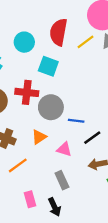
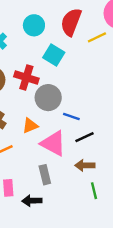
pink triangle: (64, 149) -> (53, 143), size x1.6
black arrow: (55, 207) -> (32, 201), turned 102

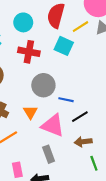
cyan square: (54, 55) -> (64, 46), moved
red cross: (26, 78) -> (29, 52), moved
orange triangle: (30, 126) -> (30, 112), turned -32

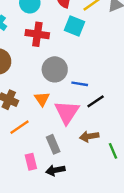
pink triangle: (53, 125) -> (67, 112), turned 45
brown arrow: (83, 142) -> (89, 136), moved
gray rectangle: (49, 154) -> (53, 144), moved

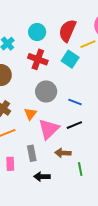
blue line: (80, 84) -> (75, 102), moved
black arrow: (55, 170) -> (42, 177), moved

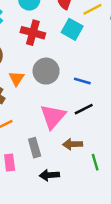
orange triangle: (30, 114) -> (16, 78), moved

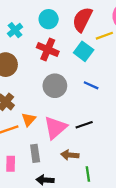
orange triangle: (16, 78) -> (29, 119), moved
blue line: (82, 81) -> (91, 85), moved

